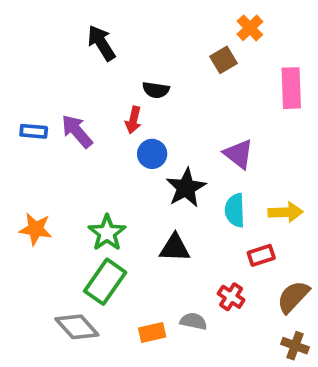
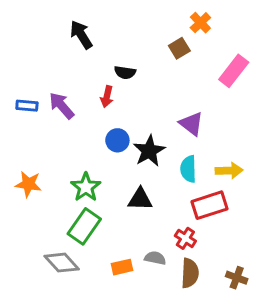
pink rectangle: (291, 88) -> (234, 71), turned 40
blue circle: (152, 154) -> (117, 140), moved
red rectangle: (261, 255) -> (209, 205), size x1.6
brown semicircle: (293, 297) -> (190, 273), moved, turned 140

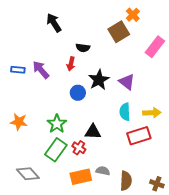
brown square: (179, 48) -> (119, 32), size x1.5
black star: (149, 151) -> (99, 80), moved
red cross: (185, 238) -> (79, 148), moved
gray diamond: (62, 263) -> (28, 174), moved
orange rectangle: (122, 267) -> (81, 177), size x1.5

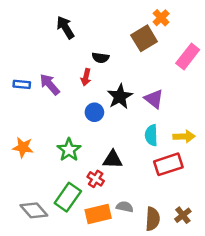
green rectangle: (56, 150) -> (68, 197), moved
brown cross: (157, 184) -> (183, 215), moved, turned 32

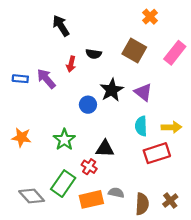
brown square: (144, 38) -> (134, 50), moved, turned -30
red arrow: (86, 77) -> (71, 64), moved

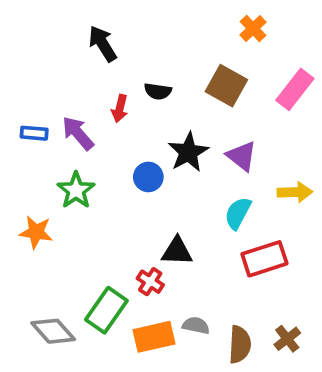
cyan semicircle: (141, 126) -> (238, 213), turned 30
yellow arrow: (171, 127) -> (295, 192), moved
green star: (64, 140) -> (76, 190), moved

